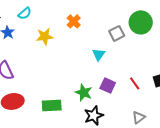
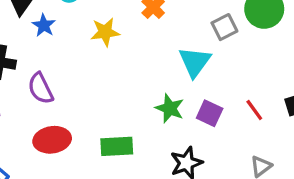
cyan triangle: (99, 54) -> (195, 62), size x1.5
green star: (84, 92) -> (170, 108), moved

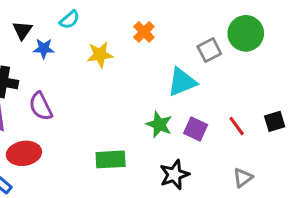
blue star: (44, 25) -> (44, 49), turned -30
cyan triangle: (195, 62) -> (182, 82), turned 32
red ellipse: (52, 140) -> (24, 153), moved

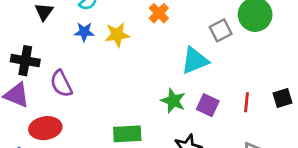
blue star: (44, 49) -> (84, 32), moved
red line: (237, 126) -> (246, 102), turned 42

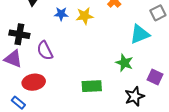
purple square: (208, 105) -> (155, 77), moved

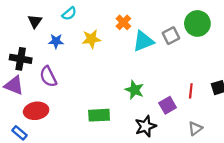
blue star: (61, 14) -> (56, 41), moved
cyan triangle: (140, 34) -> (143, 41), moved
purple square: (155, 77) -> (168, 105), turned 35

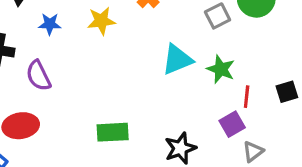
cyan triangle: (143, 41) -> (177, 60), moved
green star: (134, 90) -> (221, 69), moved
purple square: (168, 105) -> (232, 124), moved

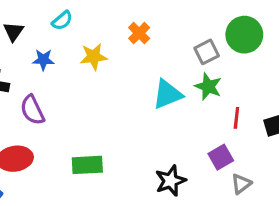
green star: (221, 69) -> (208, 86), moved
red line: (247, 97) -> (236, 118), moved
green rectangle: (113, 132) -> (87, 165), moved

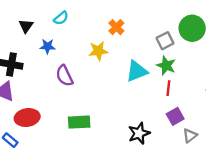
yellow star: (94, 57) -> (98, 51), moved
purple semicircle: (32, 110) -> (64, 76), moved
red line: (236, 118) -> (168, 88), moved

